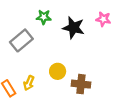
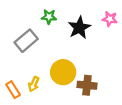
black star: (74, 28) -> (79, 28), turned 30
yellow circle: (58, 71) -> (63, 72), size x1.5

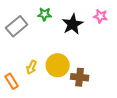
gray rectangle: (26, 41) -> (17, 26), moved
yellow arrow: (34, 84) -> (32, 67), moved

